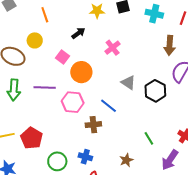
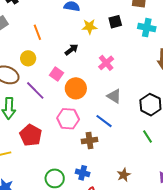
gray triangle: (128, 82) -> (114, 96), moved
purple line: (45, 88) -> (35, 90), moved, turned 45
red pentagon: (32, 138) -> (31, 135), moved
green line: (149, 138) -> (147, 136), moved

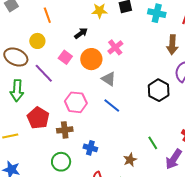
orange circle: (76, 88) -> (91, 59), moved
gray triangle: (114, 96) -> (109, 79), moved
green line: (147, 136) -> (153, 143), moved
brown cross: (90, 140) -> (65, 130), moved
blue cross: (83, 173) -> (90, 148), moved

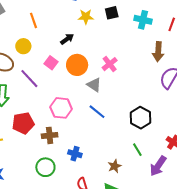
pink cross: (115, 47) -> (110, 64), moved
black hexagon: (159, 90) -> (141, 118), moved
red pentagon: (38, 118) -> (23, 123), turned 30

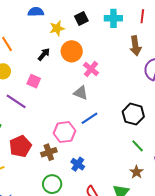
orange circle: (77, 65) -> (72, 51), moved
pink hexagon: (61, 108) -> (64, 132), moved
blue line: (97, 112) -> (89, 118), turned -60
blue cross: (75, 154) -> (78, 164), turned 32
brown star: (115, 166) -> (136, 172), moved

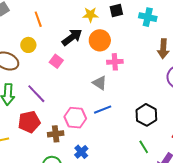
black arrow: (44, 54) -> (72, 37), size x1.5
pink cross: (91, 69) -> (115, 62), turned 35
purple line: (16, 101) -> (36, 94), moved

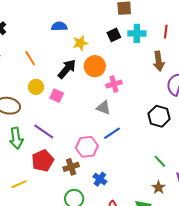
black square: (116, 10) -> (114, 35), moved
yellow circle: (28, 45) -> (36, 87), moved
black hexagon: (146, 115) -> (159, 116), moved

